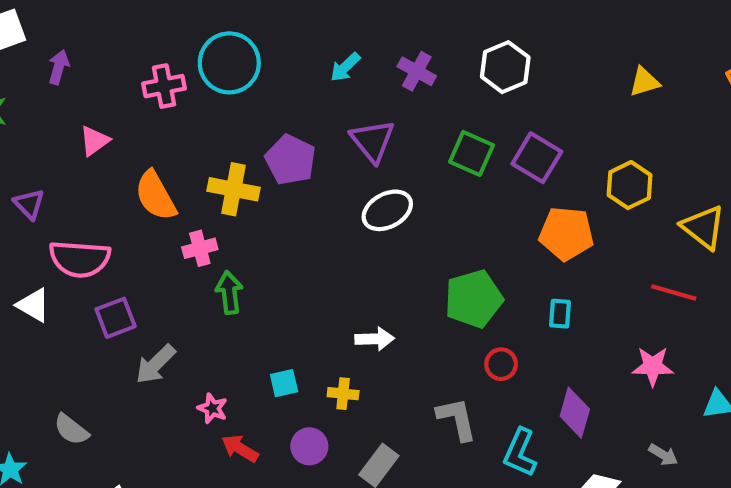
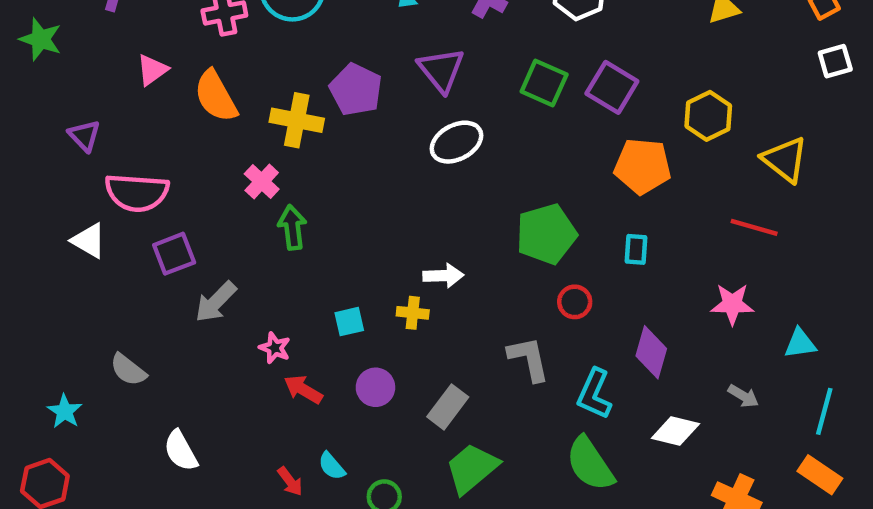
orange semicircle: (156, 196) -> (216, 96), moved
pink cross: (200, 248) -> (262, 181), turned -32
yellow cross: (343, 394) -> (413, 313), moved

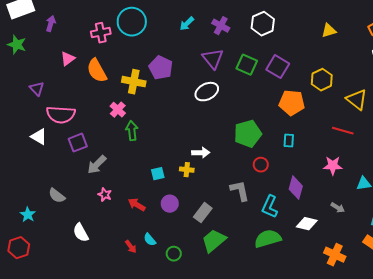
purple triangle: (441, 70) -> (213, 59), moved
pink star: (275, 348) -> (105, 195), moved
green semicircle: (590, 464) -> (268, 239), turned 108

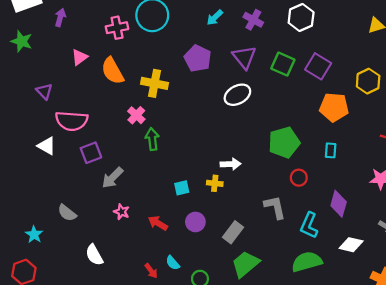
purple pentagon: (161, 68) -> (198, 58), moved

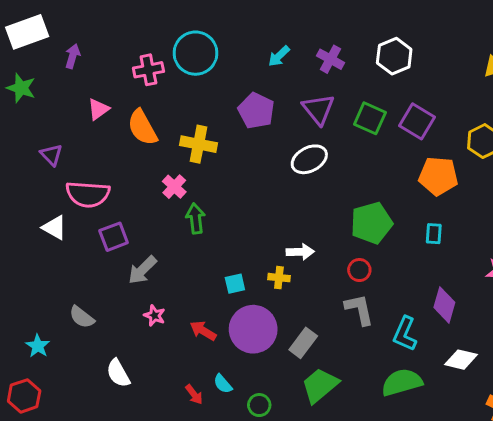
red circle: (299, 178) -> (359, 270), moved
purple circle: (195, 222) -> (253, 329), size x1.8

